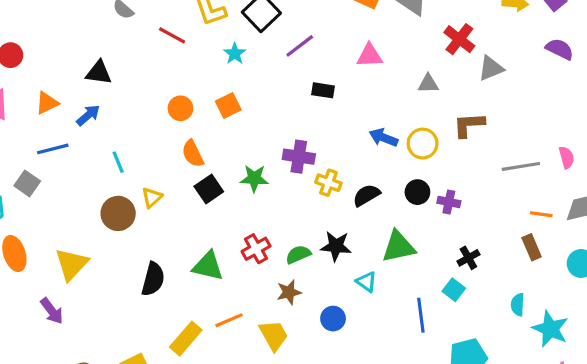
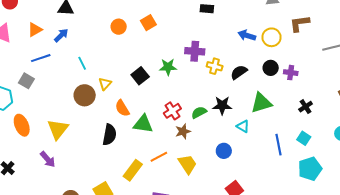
orange semicircle: (193, 154) -> (122, 108), moved
cyan square: (454, 290) -> (304, 138), moved
brown star: (289, 292) -> (183, 131), moved

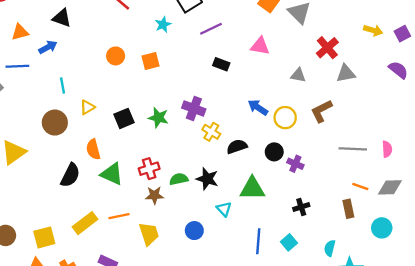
brown L-shape: (300, 23) -> (321, 111), turned -35
yellow triangle: (105, 84) -> (87, 107), moved

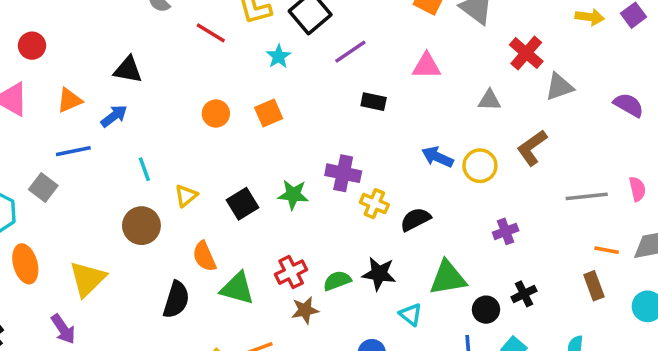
purple semicircle: (398, 70) -> (629, 105), moved
black circle: (274, 152) -> (486, 310), moved
purple cross: (295, 164) -> (506, 231), turned -35

